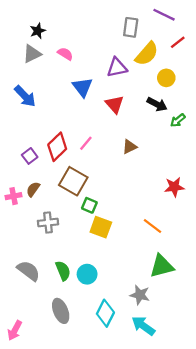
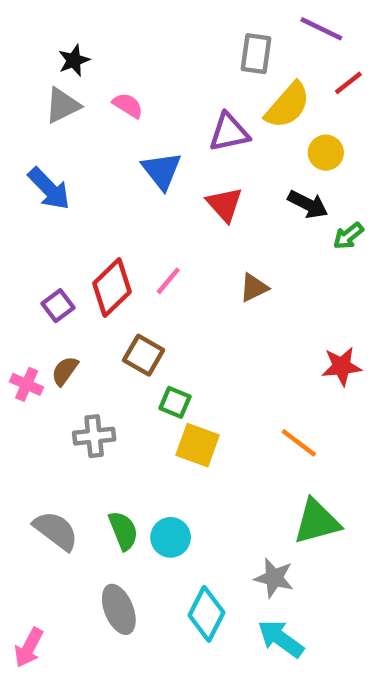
brown square: (73, 181) -> (144, 355), size x0.7
pink cross: (14, 196) -> (27, 384), turned 35

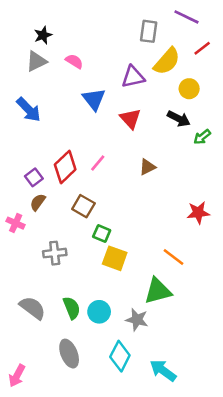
brown semicircle: (65, 371) -> (38, 202), moved
green triangle: (317, 522) -> (158, 291), moved
gray star: (274, 578) -> (137, 320), moved

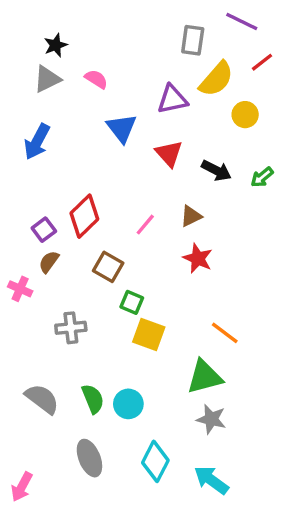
blue arrow: (29, 110) -> (37, 142), turned 72
black arrow: (179, 119) -> (216, 170), moved
pink line: (98, 163) -> (145, 225), moved
red star: (198, 213) -> (198, 258), moved, turned 30
gray star: (137, 320) -> (211, 419), moved

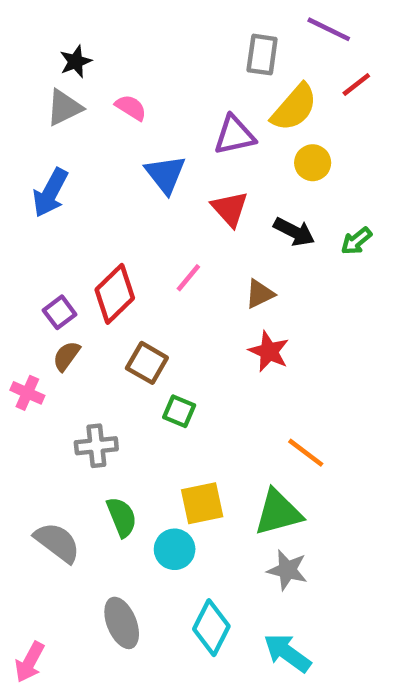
yellow circle: (245, 115) -> (313, 163), moved
pink line: (145, 225) -> (188, 278), moved
yellow square: (149, 335) -> (202, 503), moved, turned -32
green semicircle: (93, 399) -> (122, 517), moved

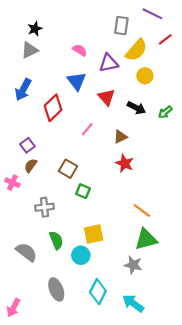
pink semicircle: (131, 108) -> (80, 50), moved
red diamond: (115, 294) -> (53, 108), moved
green triangle: (278, 512) -> (146, 239), moved

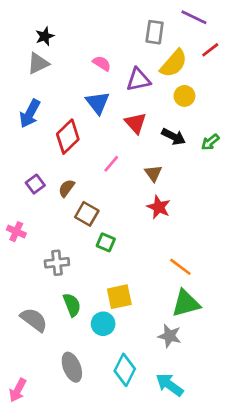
brown triangle: (120, 137) -> (153, 173), turned -40
brown semicircle: (31, 166) -> (66, 188), moved

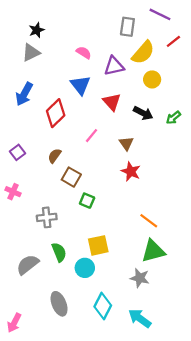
purple square: (35, 184) -> (18, 152), moved
gray semicircle: (34, 320) -> (28, 265), turned -75

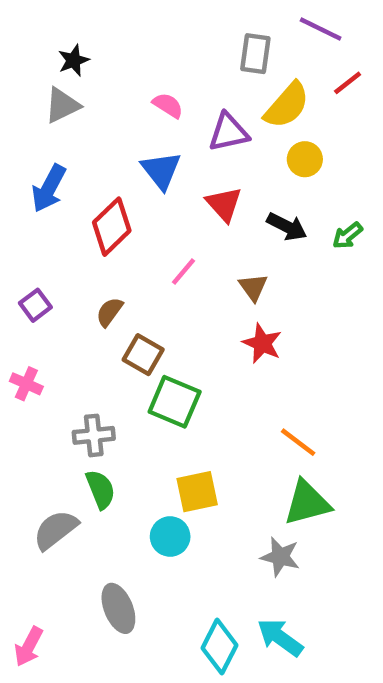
green square: (87, 201) -> (175, 402), size x1.6
green semicircle: (59, 252) -> (100, 489), moved
cyan diamond: (103, 306) -> (220, 647), moved

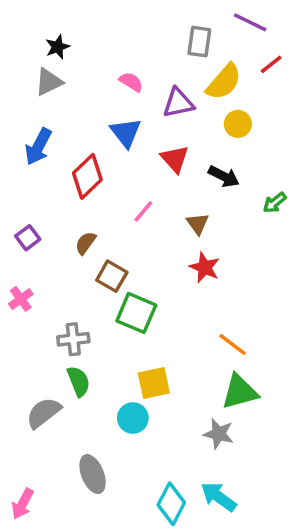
green arrow: (348, 236) -> (275, 203), moved
pink cross: (26, 384) -> (21, 299), turned 30

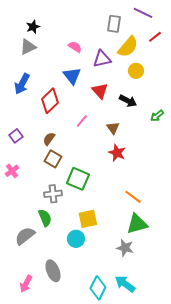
brown square: (112, 276) -> (53, 159), moved
gray cross: (73, 339) -> (53, 194), moved
pink arrow: (23, 504) -> (26, 284), moved

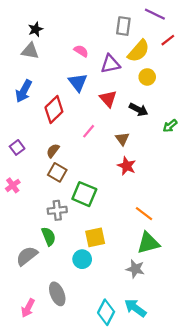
gray triangle: (28, 47) -> (30, 51), turned 36

